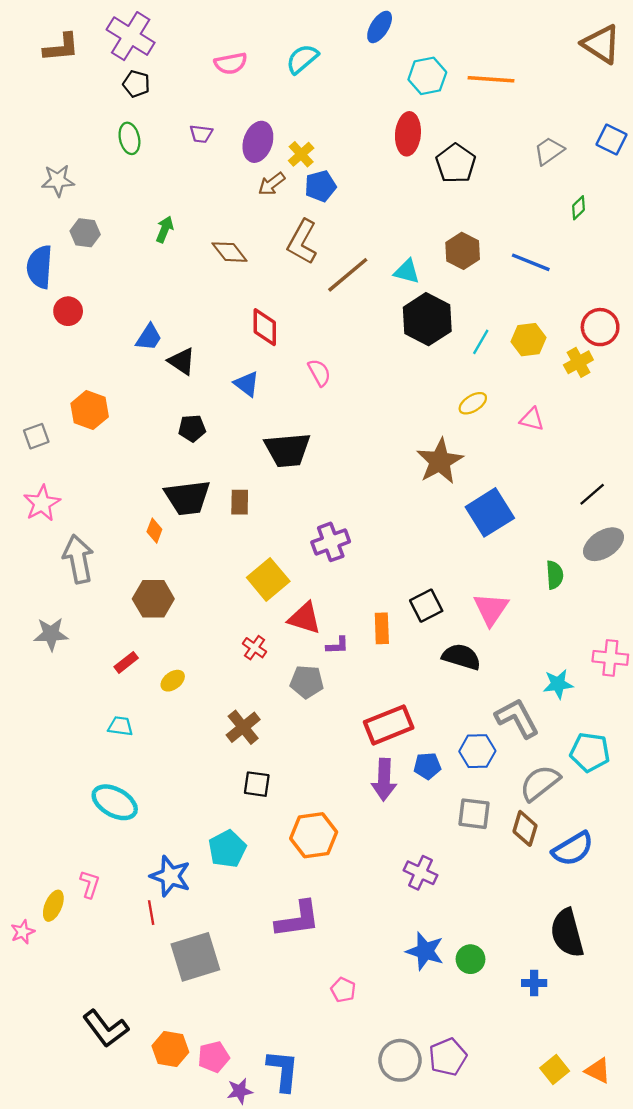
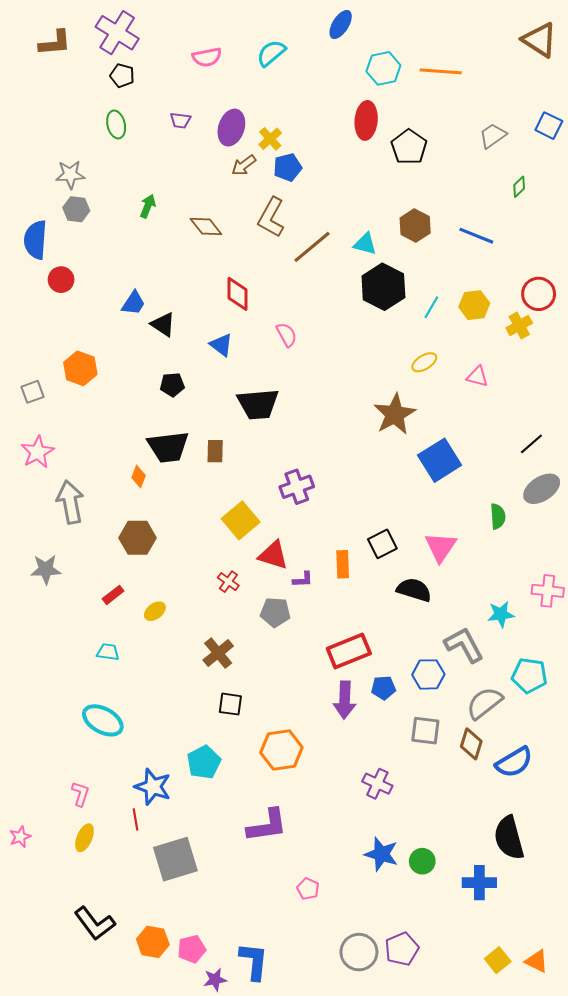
gray star: (58, 180) -> (70, 174), moved
yellow ellipse: (53, 906) -> (84, 838), moved
blue cross: (534, 983) -> (479, 883), size x1.5

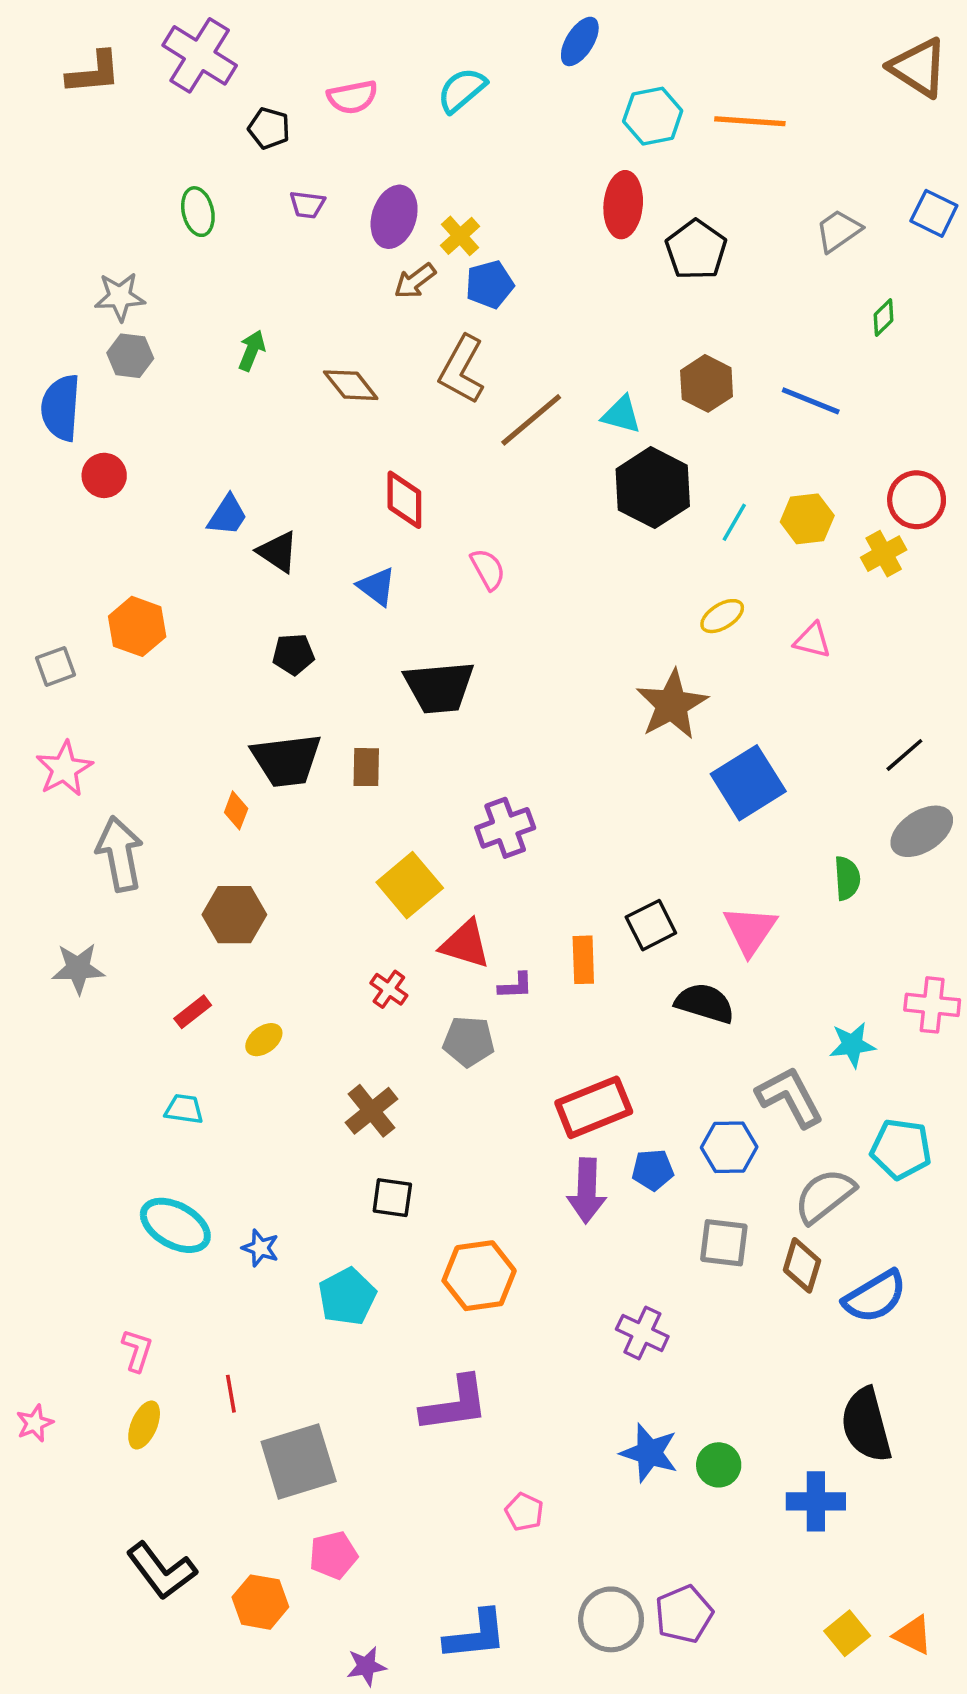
black pentagon: (122, 76) -> (269, 128), moved
blue star: (153, 787) -> (260, 1248), moved, size x0.6
pink pentagon: (192, 949) -> (333, 1555), moved
blue L-shape: (254, 961) -> (476, 1635), moved, turned 78

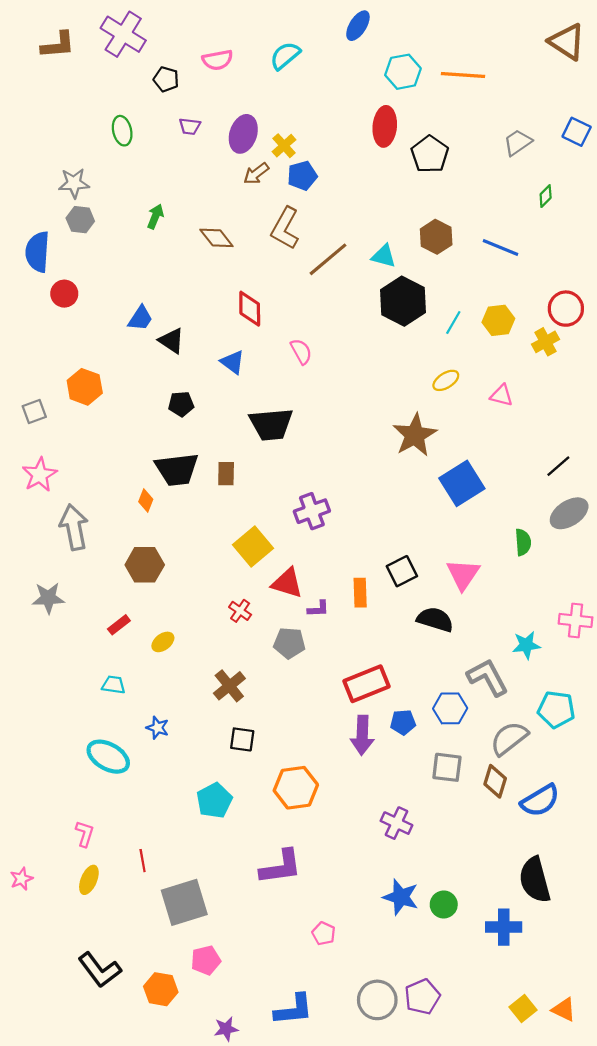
blue star: (260, 1248) -> (158, 728), moved

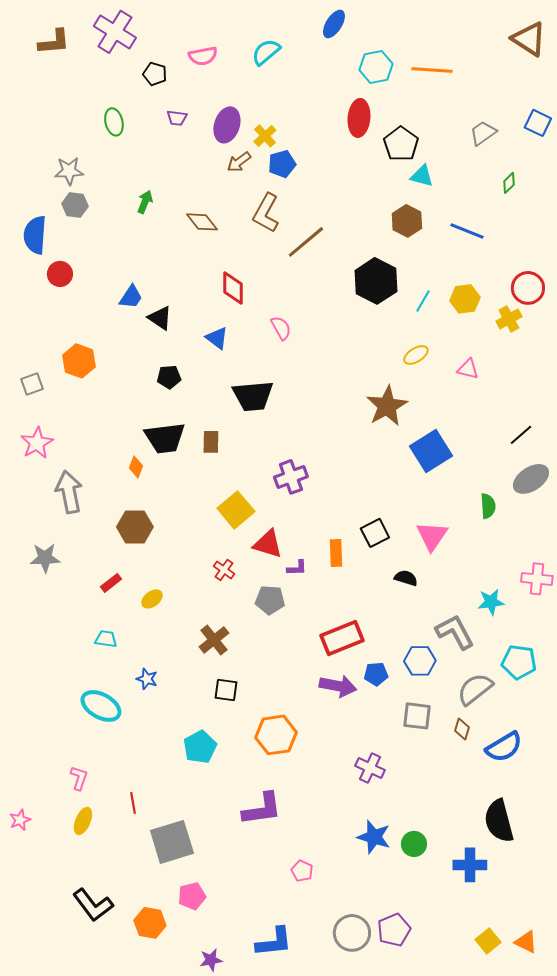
cyan triangle: (384, 256) -> (422, 176), moved
black semicircle: (435, 619) -> (406, 578), size x0.7
purple arrow: (362, 735) -> (338, 686), turned -81
brown diamond: (495, 781) -> (462, 729), size x0.7

